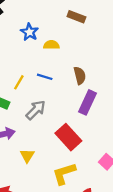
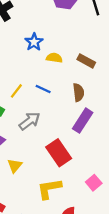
brown rectangle: (76, 17) -> (86, 61), moved

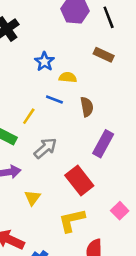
brown rectangle: (86, 61) -> (104, 55), moved
blue line: (43, 89) -> (54, 99), moved
brown semicircle: (78, 92) -> (87, 107), moved

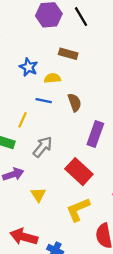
brown rectangle: (104, 55) -> (68, 54), moved

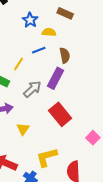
blue line: (44, 101) -> (39, 50), turned -40
purple rectangle: (95, 134) -> (55, 78), moved
yellow L-shape: (78, 210) -> (47, 157), moved

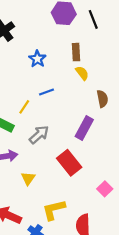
brown rectangle: (65, 13) -> (76, 52), turned 63
yellow semicircle: (49, 32) -> (82, 73), moved, turned 48
brown semicircle: (65, 55) -> (102, 99), moved
purple rectangle: (55, 78) -> (84, 128), moved

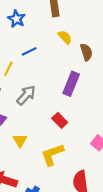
yellow semicircle: (82, 73) -> (65, 37), moved
red rectangle: (69, 163) -> (60, 120), size x0.6
yellow L-shape: (54, 210) -> (52, 155), moved

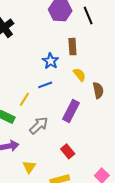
blue star: (16, 19) -> (51, 61), moved
purple rectangle: (71, 84) -> (71, 111), moved

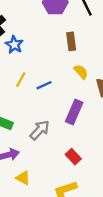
blue star: (51, 61) -> (14, 45), moved
yellow line: (24, 99) -> (21, 80), moved
yellow triangle: (29, 167) -> (23, 178), moved, turned -32

